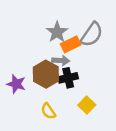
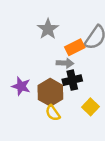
gray star: (57, 32) -> (48, 29), moved
brown hexagon: (46, 74) -> (50, 92), moved

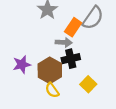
orange rectangle: (75, 47) -> (73, 27), turned -30
purple star: (21, 86) -> (22, 64), turned -30

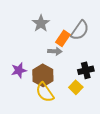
black cross: (71, 59) -> (86, 70), moved
yellow semicircle: (52, 90) -> (45, 92), size x1.5

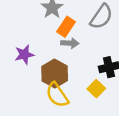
orange rectangle: (63, 38) -> (66, 27), moved
purple star: (19, 70) -> (24, 55), moved

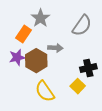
orange rectangle: (66, 27) -> (24, 34), moved
brown hexagon: (55, 73) -> (36, 61), moved

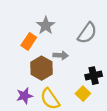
purple star: (17, 57) -> (24, 96), moved

